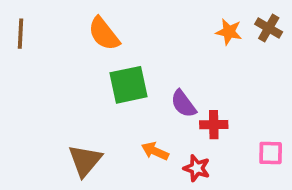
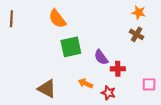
brown cross: (269, 28) -> (137, 34), moved
orange star: (229, 32) -> (139, 13), moved
brown triangle: (85, 161) -> (47, 89), turned -42

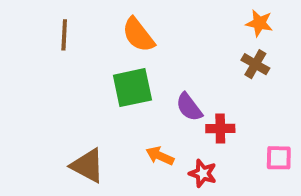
brown line: (11, 19) -> (64, 35), moved
orange semicircle: (57, 19) -> (138, 35), moved

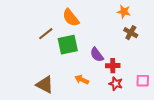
orange star: (259, 23) -> (124, 12), moved
brown line: (64, 35) -> (46, 34), moved, turned 49
red star: (203, 173) -> (116, 84), moved

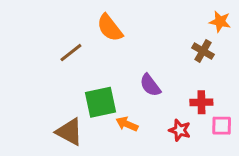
orange star: (124, 12) -> (220, 22), moved
green square: (68, 45) -> (100, 102), moved
red cross: (113, 66) -> (201, 102), moved

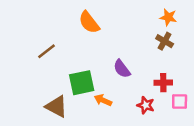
orange star: (220, 22) -> (168, 17), moved
brown line: (71, 53) -> (46, 51), moved

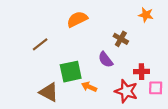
orange semicircle: (89, 22) -> (77, 19), turned 102
brown cross: (165, 41) -> (121, 39), moved
red star: (146, 105) -> (126, 91), size x1.5

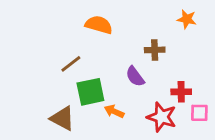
orange semicircle: (77, 19) -> (99, 25), turned 42
brown cross: (121, 39) -> (155, 50), turned -32
brown line: (40, 44) -> (71, 64), moved

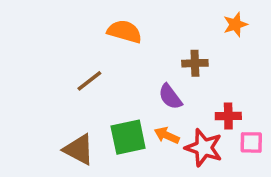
orange star: (187, 19) -> (235, 25), turned -30
green square: (90, 92) -> (128, 137), moved
orange arrow: (114, 111) -> (167, 135), moved

